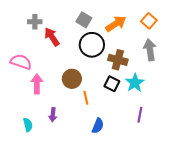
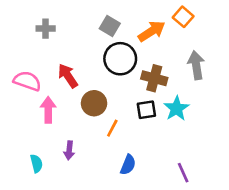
orange square: (149, 21) -> (183, 17), moved
red arrow: (52, 37) -> (68, 76), moved
black square: (112, 84) -> (146, 110), turned -35
orange line: (86, 98) -> (112, 128), turned 40
purple line: (140, 115) -> (183, 173), moved, turned -35

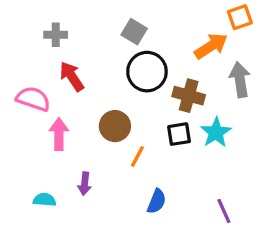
orange square: (183, 17) -> (240, 17), moved, turned 30
orange arrow: (152, 31) -> (211, 46), moved
red arrow: (68, 76) -> (72, 76), moved
cyan semicircle: (36, 163) -> (44, 200), turned -72

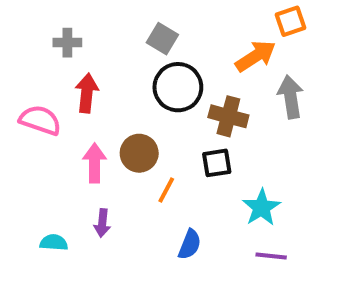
red arrow: (72, 76) -> (87, 93), turned 40
cyan star: (216, 132) -> (261, 208), moved
pink arrow: (59, 134) -> (95, 163), moved
purple line: (224, 211) -> (271, 256), turned -60

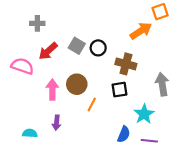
gray square: (162, 39) -> (77, 46), moved
black circle: (178, 87) -> (98, 48), size x0.6
red arrow: (87, 93) -> (48, 51), turned -138
gray arrow: (291, 97) -> (162, 84), moved
blue semicircle: (190, 244) -> (124, 134), moved

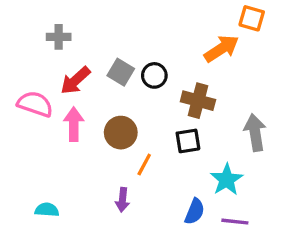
orange square: (160, 12) -> (252, 18), turned 35
pink arrow: (52, 90) -> (74, 124), moved
purple arrow: (57, 123) -> (122, 200), moved

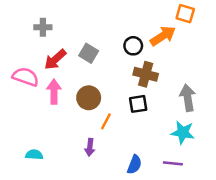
black circle: (154, 75) -> (133, 46), moved
cyan star: (227, 180) -> (183, 132), moved, turned -30
blue semicircle: (195, 211) -> (134, 165), moved

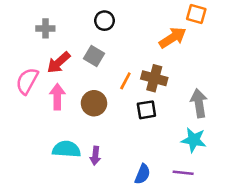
black circle: (133, 46) -> (104, 21), moved
pink semicircle: (26, 77) -> (27, 81), turned -80
orange line: (106, 121) -> (125, 81), moved
cyan semicircle: (34, 155) -> (66, 149), moved, size x1.5

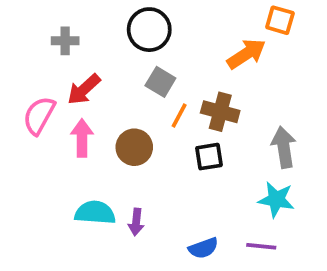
black circle: (104, 21) -> (149, 30), size x1.5
gray square: (94, 56) -> (160, 82), moved
blue semicircle: (143, 174) -> (203, 248), turned 48

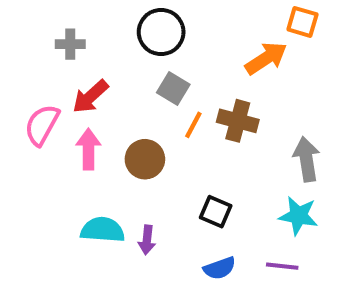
black square: (209, 157) -> (216, 212), moved, turned 32

